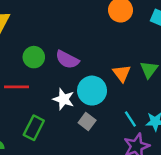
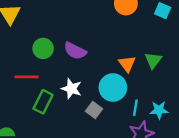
cyan circle: (92, 91) -> (113, 88), moved
cyan line: (130, 119) -> (135, 108), turned 42
green rectangle: (34, 128) -> (43, 102), moved

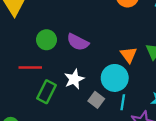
white star: (71, 89) -> (74, 79), turned 30
cyan line: (135, 108) -> (123, 102), moved

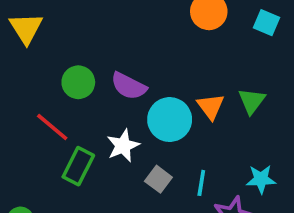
red line: (30, 68) -> (52, 127), turned 40
cyan circle: (115, 78) -> (170, 120), moved

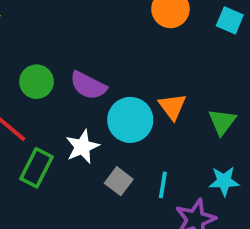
green triangle: (252, 101) -> (222, 122), moved

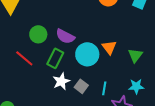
white star: (82, 147) -> (61, 81), moved
green rectangle: (37, 168) -> (55, 58), moved

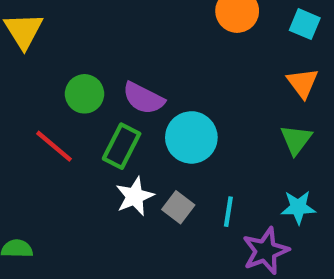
orange triangle: (109, 47) -> (303, 83), moved

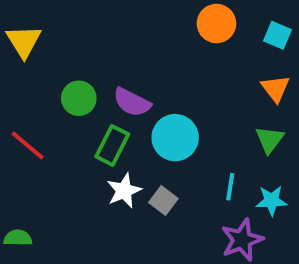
red line: (54, 146) -> (28, 145), moved
cyan line: (228, 212) -> (230, 187), moved

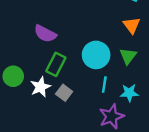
green circle: (79, 98) -> (13, 76), moved
cyan circle: (175, 138) -> (96, 55), moved
green rectangle: (112, 145) -> (56, 64), moved

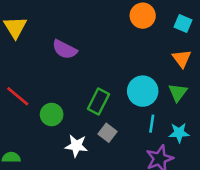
purple semicircle: (45, 34) -> (65, 49), moved
white star: (40, 87) -> (76, 146), moved, turned 30

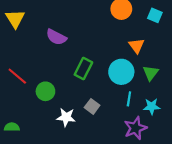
orange triangle: (182, 59) -> (136, 46), moved
green rectangle: (98, 101) -> (83, 69), moved

